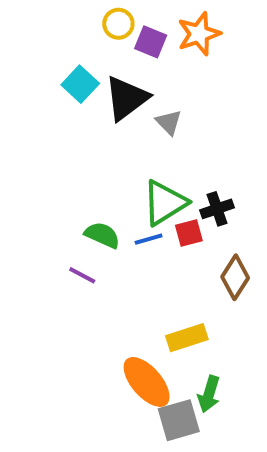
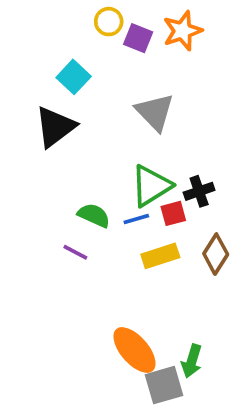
black triangle: (126, 98) -> (55, 127), moved
gray triangle: (169, 122) -> (155, 112), size x1.6
yellow rectangle: (187, 338) -> (160, 256), moved

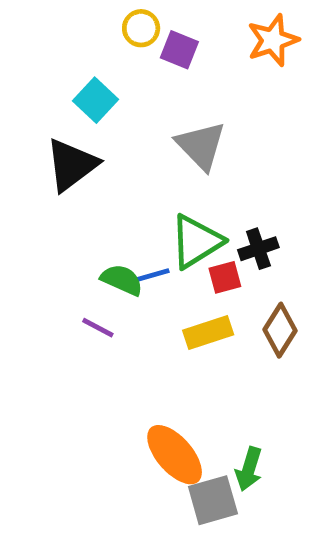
orange star: (182, 31) -> (273, 40), moved
blue line: (136, 219) -> (153, 275), moved

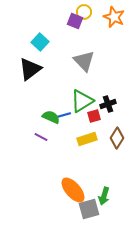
yellow circle: (141, 28) -> (84, 12), moved
orange star: (273, 40) -> (114, 17), turned -30

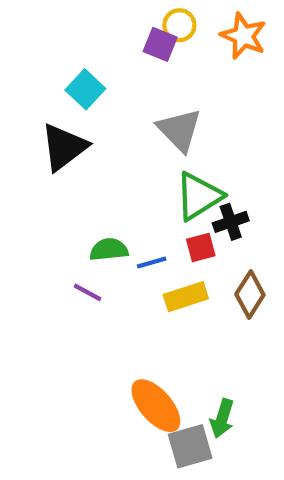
green triangle: (82, 101) -> (199, 196), moved
blue line: (64, 115) -> (152, 262), moved
green semicircle: (51, 117) -> (109, 250), turned -30

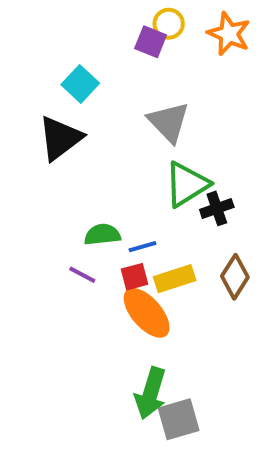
red square: (201, 247) -> (135, 277), moved
orange ellipse: (156, 406) -> (147, 313), moved
green arrow: (222, 418) -> (151, 393), moved, size x1.4

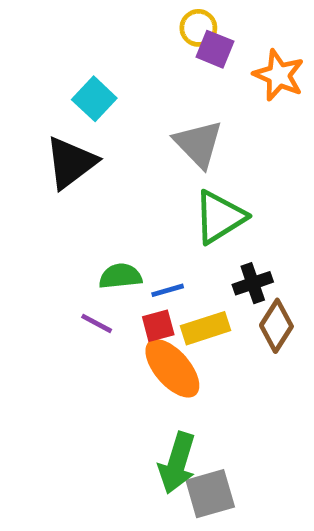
orange star: (229, 34) -> (279, 75), moved
purple square: (151, 42) -> (215, 49), moved
black cross: (217, 208) -> (253, 283), moved

